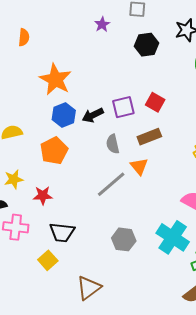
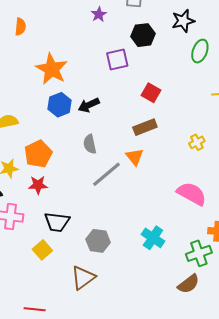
purple square: (123, 107) -> (117, 59), moved
gray semicircle: (113, 144) -> (90, 144), moved
orange pentagon: (54, 151) -> (38, 154), moved
cyan cross: (173, 237) -> (153, 238), moved, size x0.7
gray hexagon: (124, 239) -> (98, 241), moved

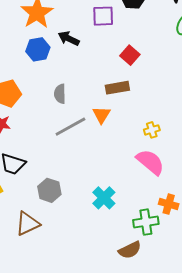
black arrow: (89, 105) -> (69, 38), moved, turned 40
yellow cross: (197, 142) -> (152, 130), moved

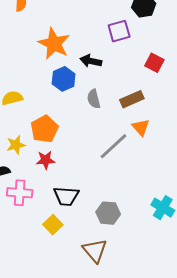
brown rectangle: (117, 88) -> (132, 99), moved
gray semicircle: (60, 94) -> (94, 99), moved
brown triangle: (28, 224) -> (95, 251), turned -32

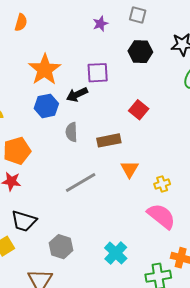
purple square: (119, 31) -> (98, 73), moved
black arrow: (91, 61) -> (77, 94), turned -50
orange triangle: (141, 127) -> (130, 169), moved

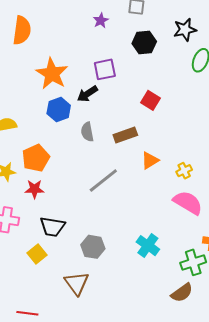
orange semicircle: (21, 22) -> (22, 30), size x1.6
orange triangle: (130, 169) -> (150, 160), turned 36

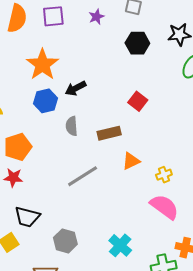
purple square: (105, 69) -> (53, 16), moved

